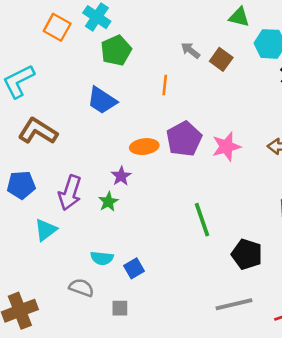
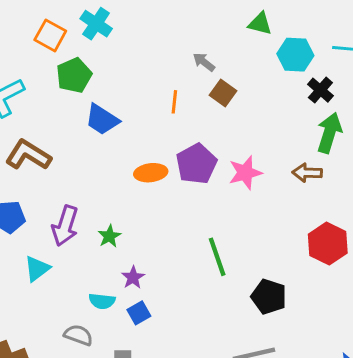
green pentagon: (116, 50) -> (74, 75), moved
brown square: (221, 59) -> (223, 93), moved
purple star: (121, 176) -> (133, 277), moved

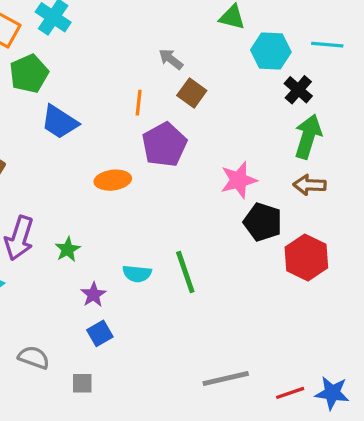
purple pentagon: (196, 164) -> (164, 145), moved
pink star: (245, 173) -> (239, 180), moved
brown arrow: (307, 173) -> (310, 185), moved
black pentagon: (269, 297) -> (263, 222), moved
cyan semicircle: (102, 301) -> (137, 274), moved

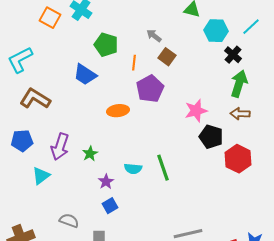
cyan line: (327, 45) -> (251, 27), turned -48
green pentagon: (29, 74) -> (106, 45), moved, turned -30

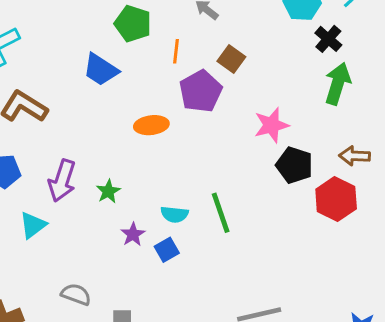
brown square: (167, 57) -> (231, 59), moved
brown arrow: (240, 114) -> (355, 156), moved
blue square: (110, 206) -> (167, 250), moved

